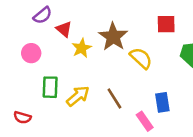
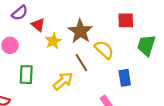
yellow arrow: (78, 96) -> (63, 81), moved
brown line: (114, 99) -> (81, 63), moved
blue rectangle: (162, 102) -> (125, 78), moved

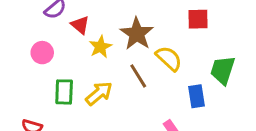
green trapezoid: (146, 45) -> (223, 70), moved
yellow arrow: (63, 81) -> (99, 93), moved

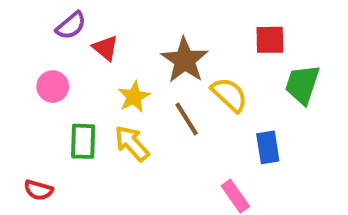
yellow star: (100, 47) -> (134, 97), moved
green trapezoid: (223, 70) -> (302, 84), moved
yellow arrow: (99, 93) -> (132, 143), turned -92

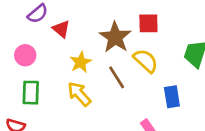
red square: (270, 40) -> (148, 23), moved
green rectangle: (83, 141) -> (31, 93), moved

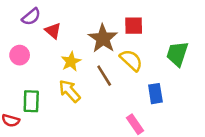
green rectangle: (31, 93) -> (31, 101), moved

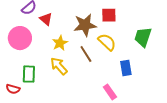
brown star: (103, 38) -> (85, 25), turned 30
pink circle: (20, 55) -> (20, 38), size x1.5

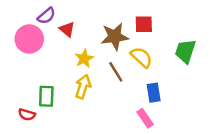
pink circle: (20, 38) -> (29, 39), moved
yellow arrow: (59, 66) -> (83, 87), turned 60
blue rectangle: (126, 68) -> (154, 93), moved

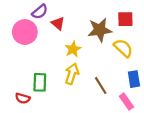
brown line: (116, 72) -> (101, 85), moved

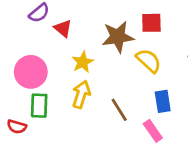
pink circle: (25, 32) -> (31, 72), moved

